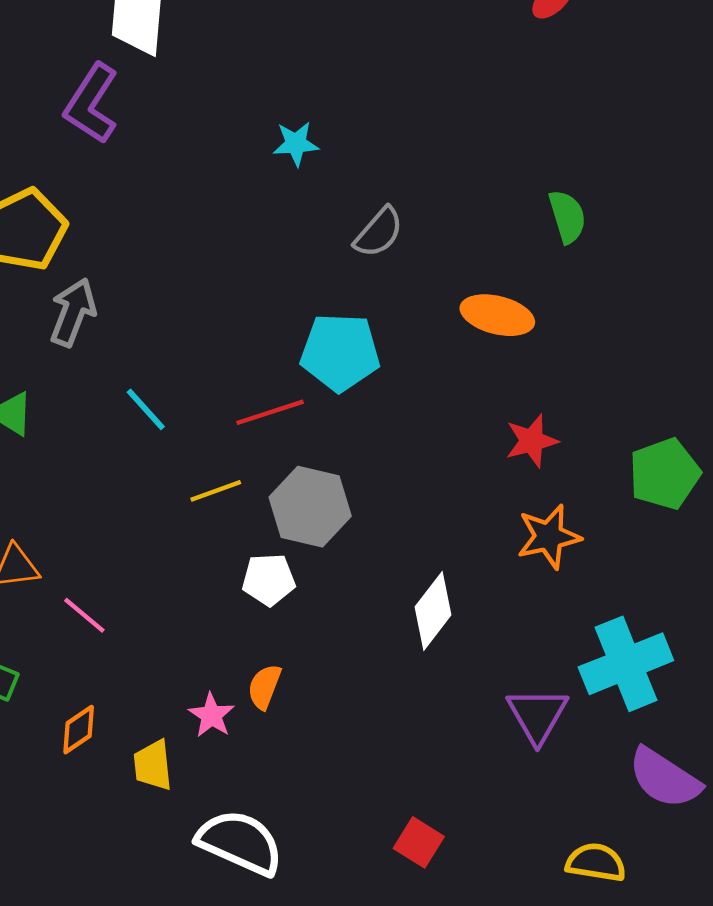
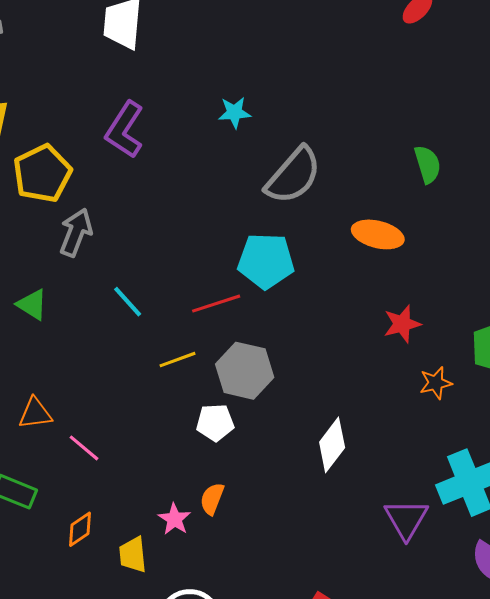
purple L-shape: (91, 104) -> (125, 130), moved
gray semicircle: (379, 232) -> (293, 176), size x1.6
orange star: (549, 537) -> (436, 383), moved, size x0.7

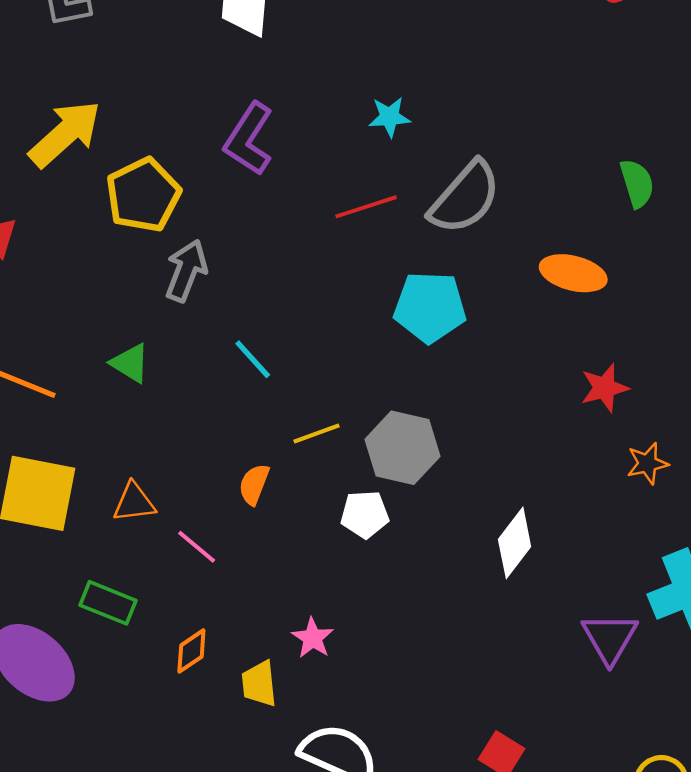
red line: (216, 304) -> (366, 207), moved
orange semicircle: (212, 499) -> (254, 484), moved

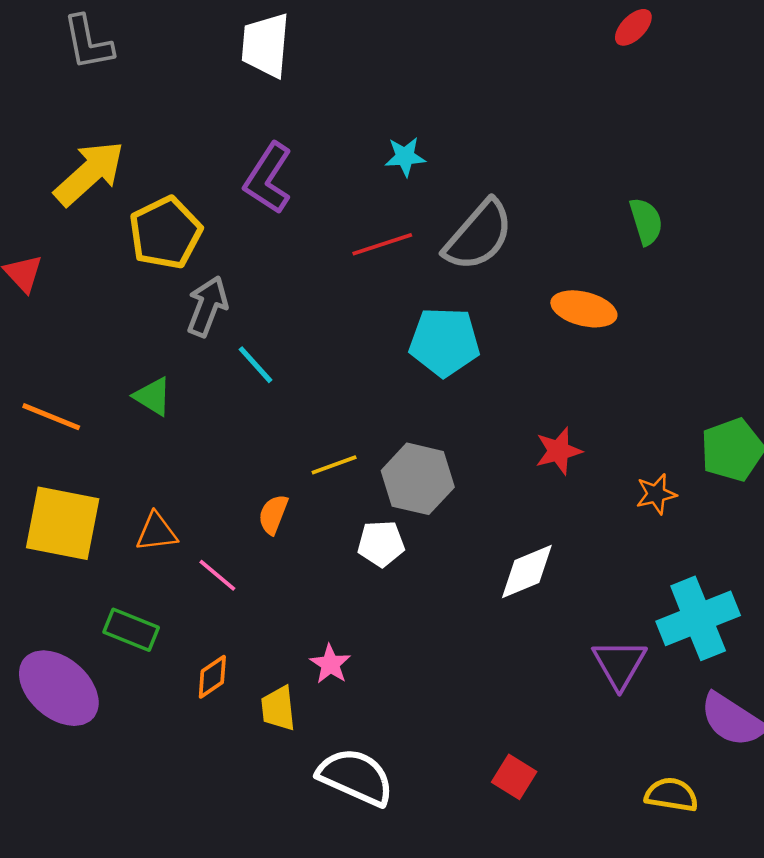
cyan line: (253, 359) -> (255, 365), moved
red star: (604, 388) -> (559, 451), moved
white diamond: (515, 543) -> (527, 571), turned 30

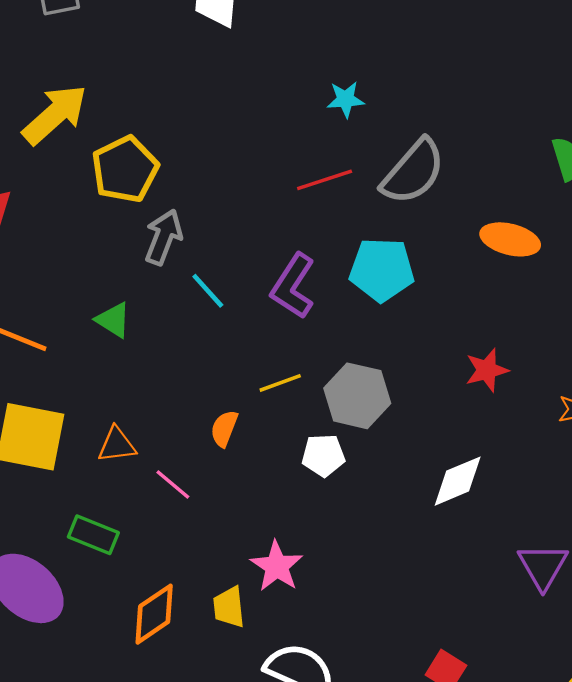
purple L-shape: (268, 178) -> (293, 286), moved
pink star: (330, 664) -> (277, 566), size x1.4
orange diamond: (212, 677) -> (154, 614), moved, size x1.5

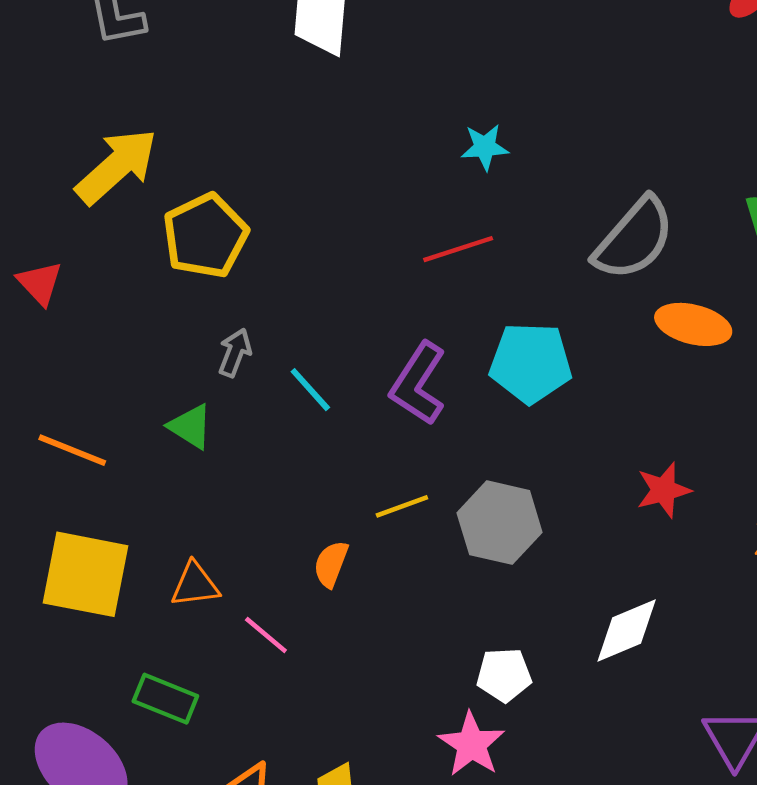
gray semicircle: (413, 172) -> (634, 239), moved
gray arrow: (163, 237) -> (235, 353), moved, size x0.7
white pentagon: (323, 455) -> (504, 675), moved
pink star: (277, 566) -> (471, 744), moved

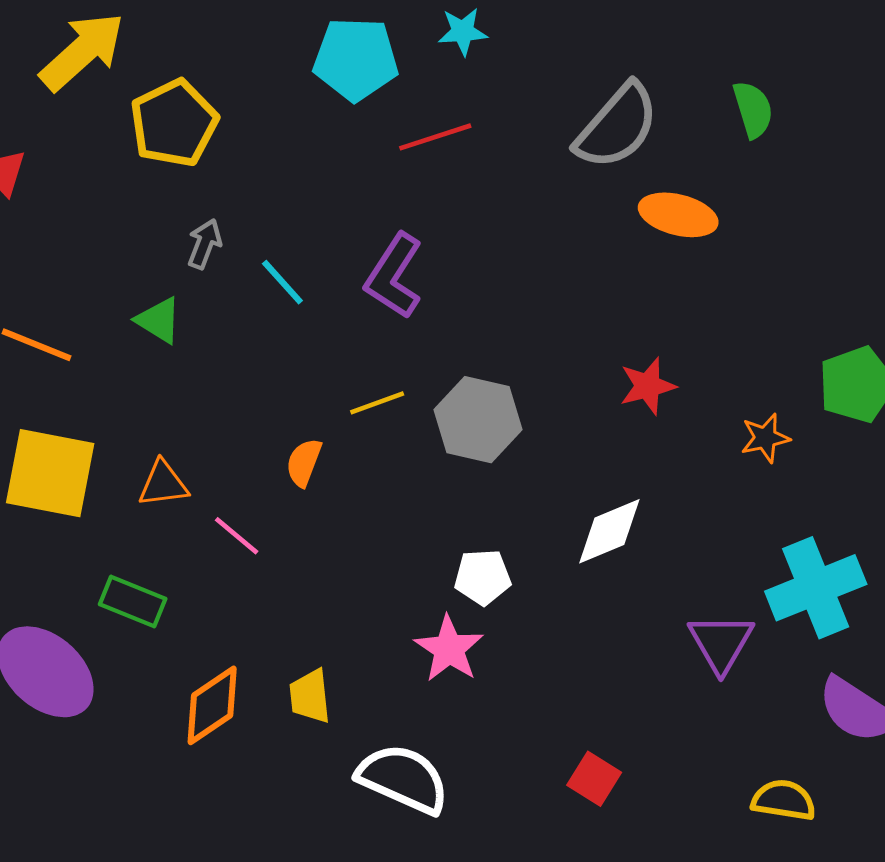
cyan pentagon: (531, 363) -> (356, 59), moved

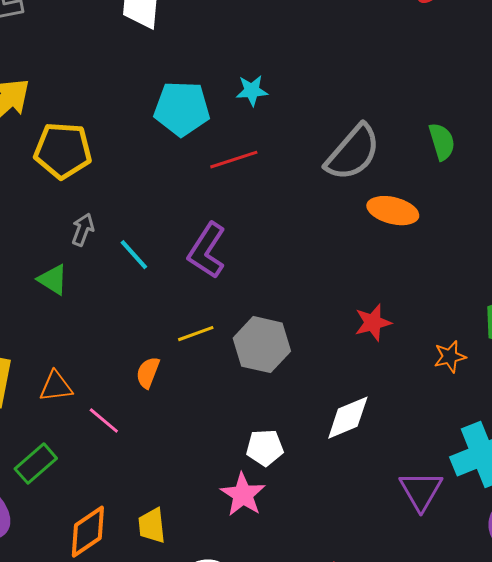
yellow pentagon: (174, 123) -> (63, 151), turned 30
green rectangle: (133, 601) -> (36, 464), turned -63

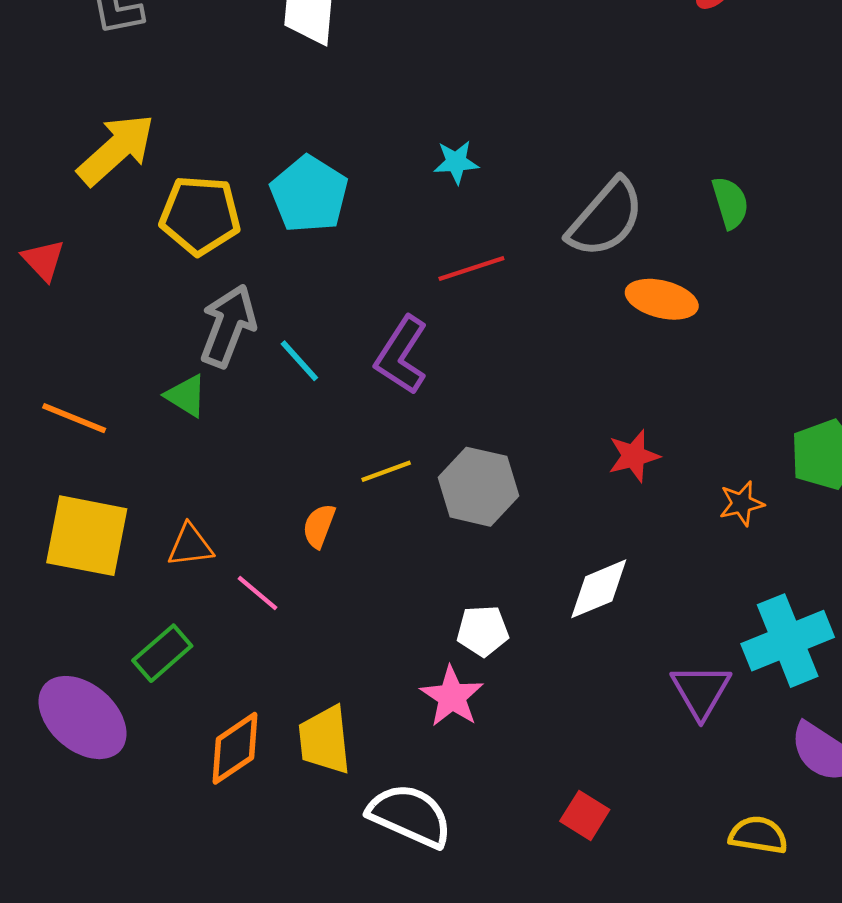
cyan star: (252, 91) -> (456, 162), moved
cyan pentagon: (182, 109) -> (309, 194), moved, turned 30
red line: (234, 160) -> (471, 268), moved
gray arrow: (83, 230) -> (228, 326), size x1.8
yellow trapezoid: (152, 526) -> (325, 740), size x1.4

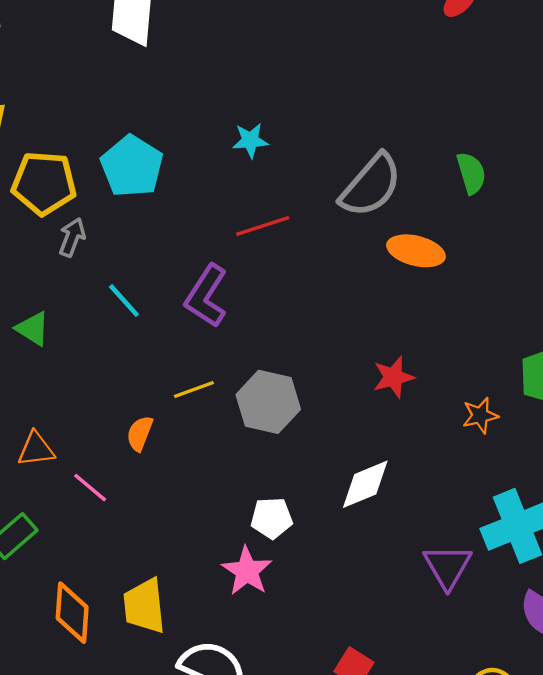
gray arrow: (228, 326) -> (72, 237), moved, size x0.6
orange diamond: (235, 748) -> (72, 613), turned -52

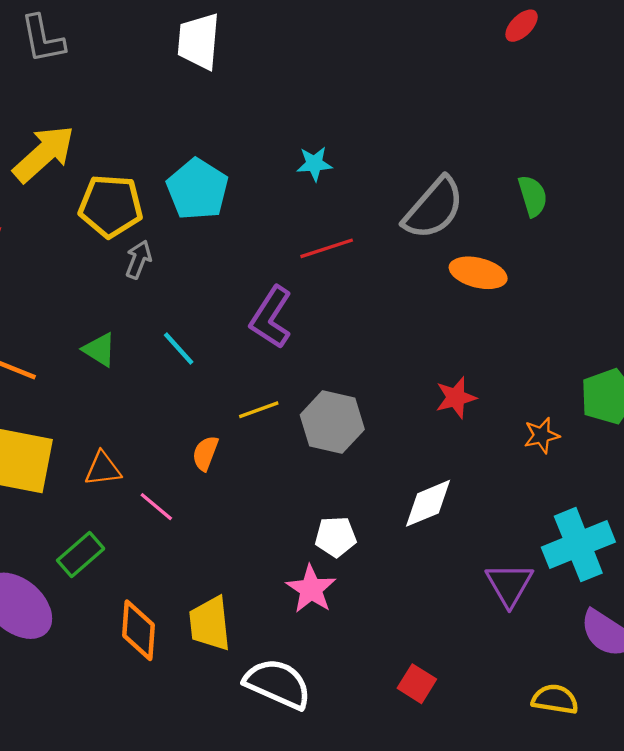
cyan line: (124, 300) -> (179, 349), moved

